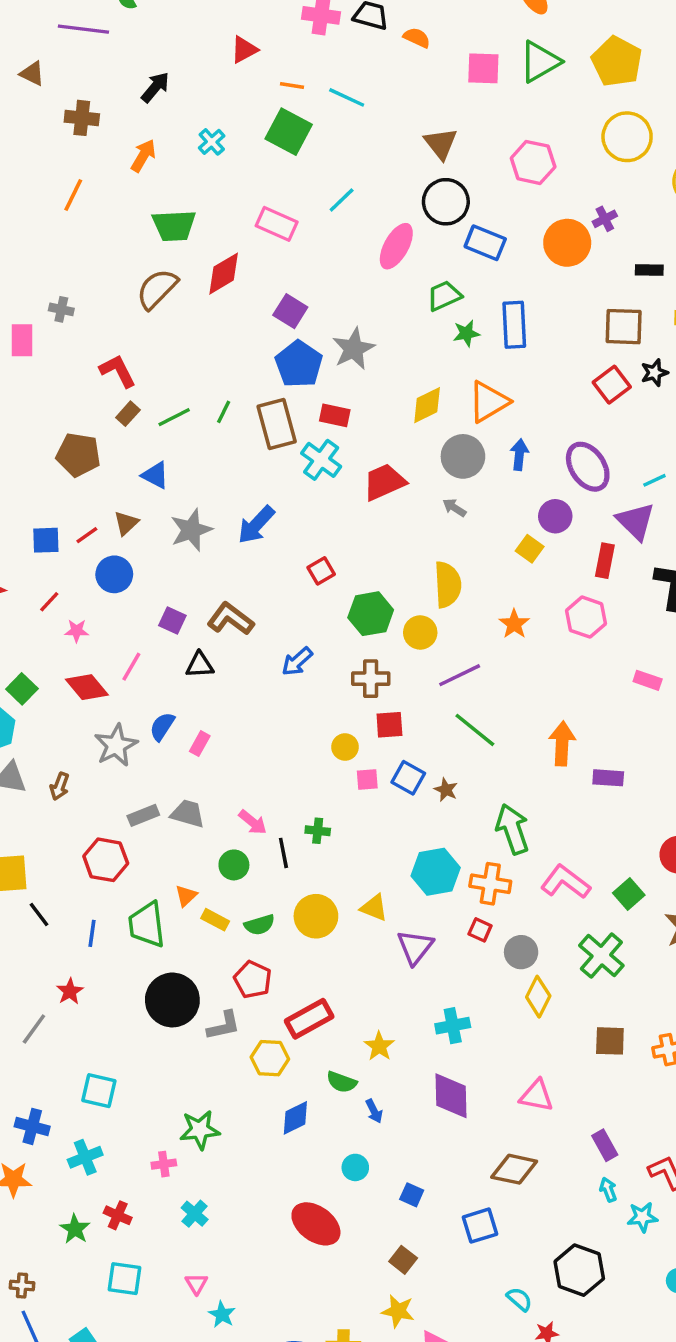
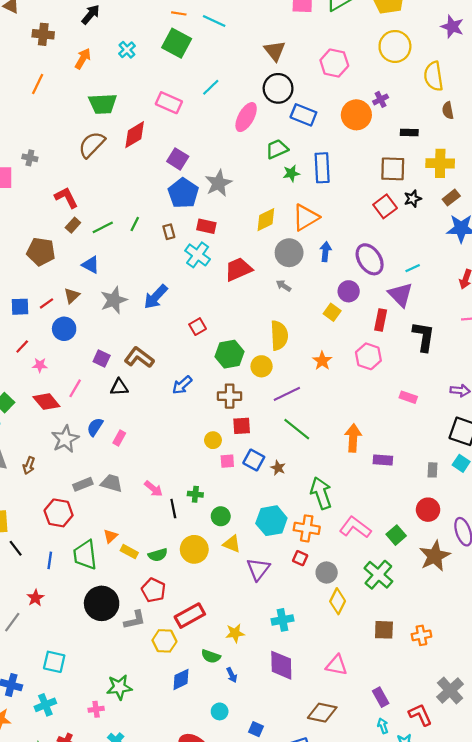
brown rectangle: (277, 424) -> (169, 232), size x0.5
green circle: (234, 865) -> (221, 516), moved
yellow star: (379, 1046) -> (235, 633), turned 30

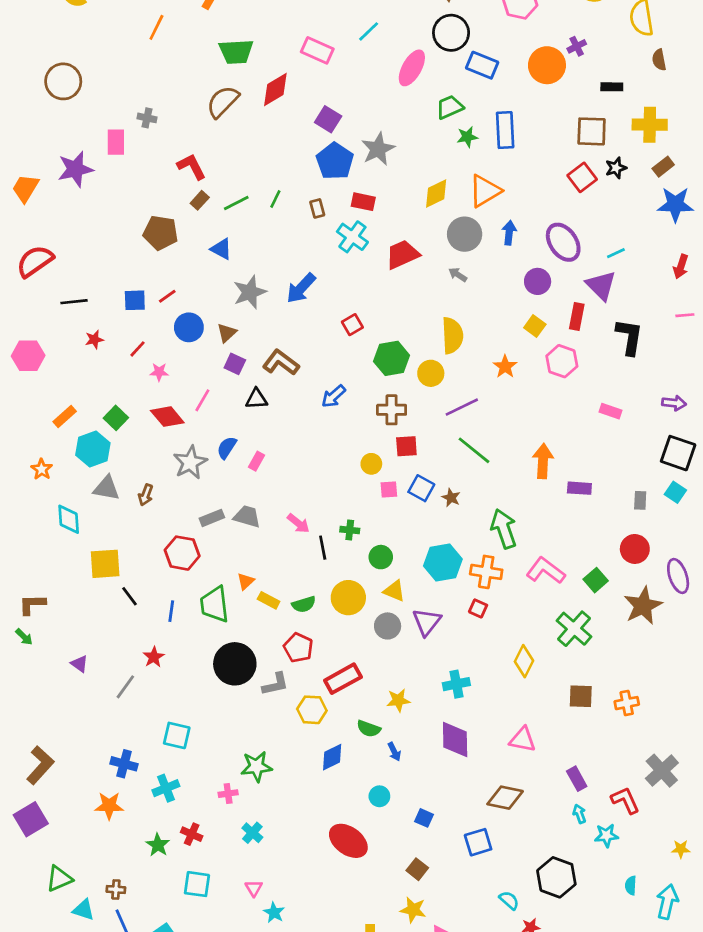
brown triangle: (72, 296) -> (227, 333), moved
yellow square: (332, 312) -> (535, 326), moved
gray circle: (327, 573) -> (388, 626), moved

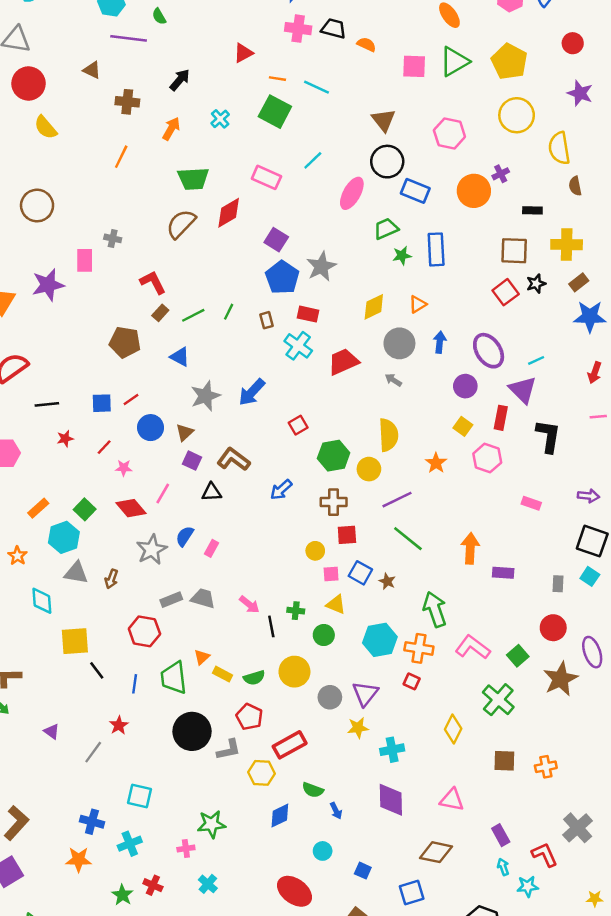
orange triangle: (485, 191) -> (418, 304), size x0.6
yellow triangle: (394, 591) -> (336, 605), moved
yellow star: (398, 700) -> (358, 728), moved

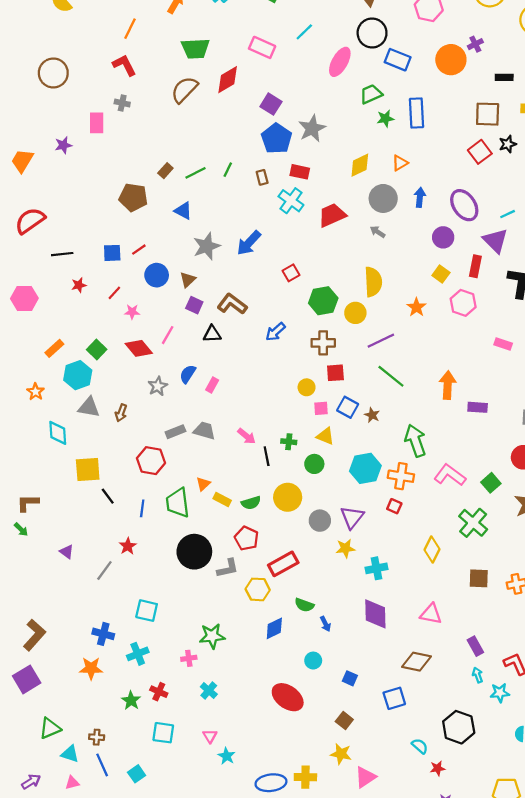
red L-shape: (153, 282) -> (124, 65), moved
purple star: (48, 285) -> (63, 145), size x0.6
gray star: (152, 550) -> (158, 386), size x0.7

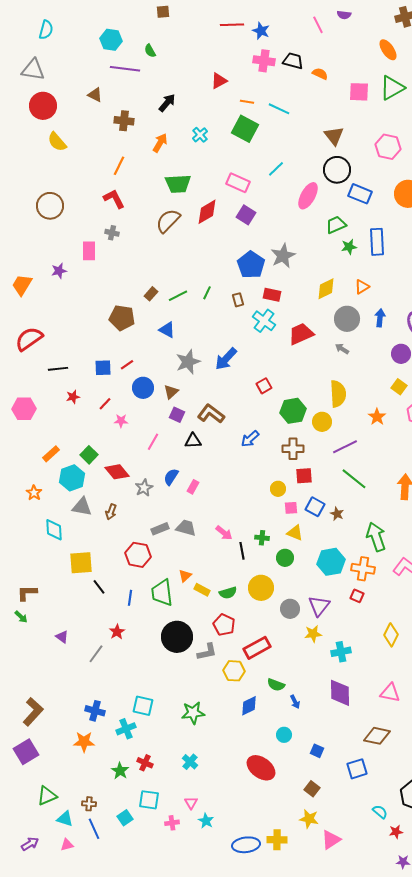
purple square: (271, 104) -> (246, 215), moved
red diamond: (139, 348) -> (117, 472), moved
cyan square: (147, 611) -> (143, 706), moved
pink cross: (189, 658) -> (172, 823), moved
cyan square: (137, 774) -> (125, 818), moved

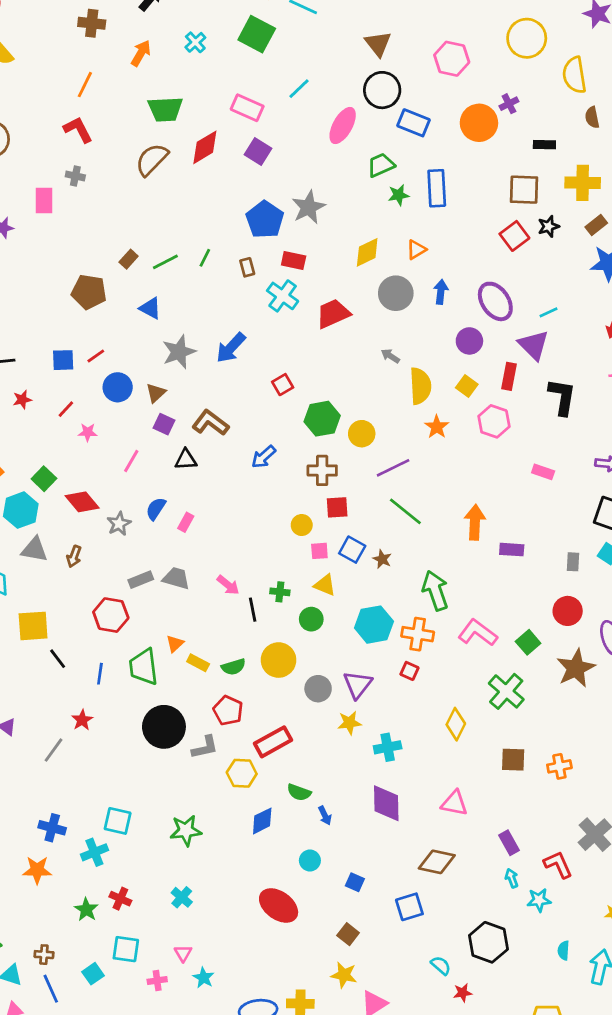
gray arrow: (342, 349) -> (390, 356), moved
yellow semicircle: (338, 394) -> (420, 386), moved

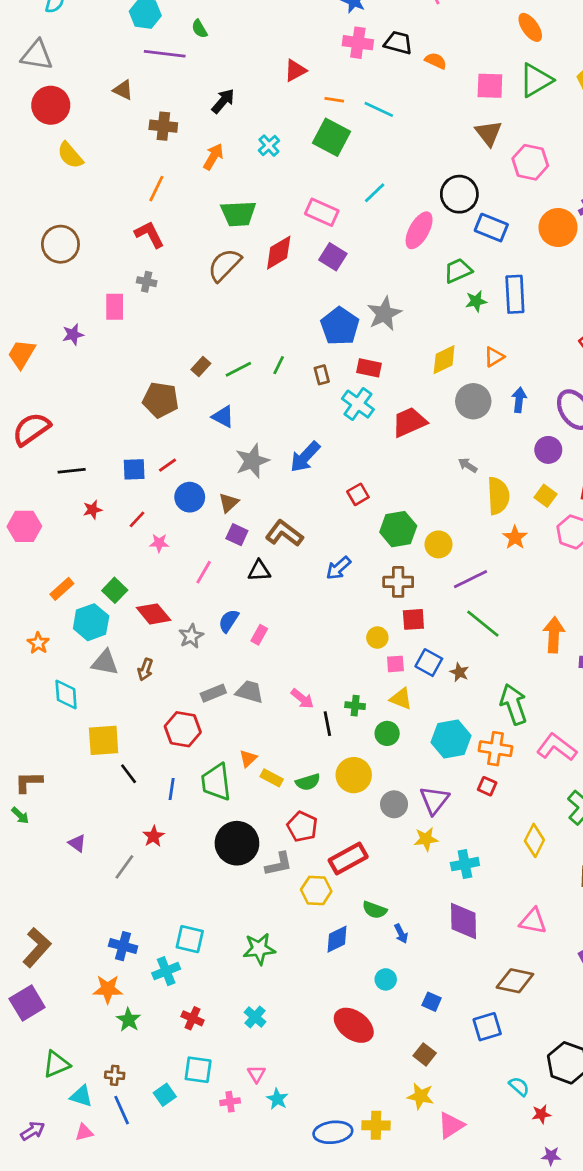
brown triangle: (378, 44) -> (489, 133), moved
green star: (86, 910) -> (129, 1020), moved

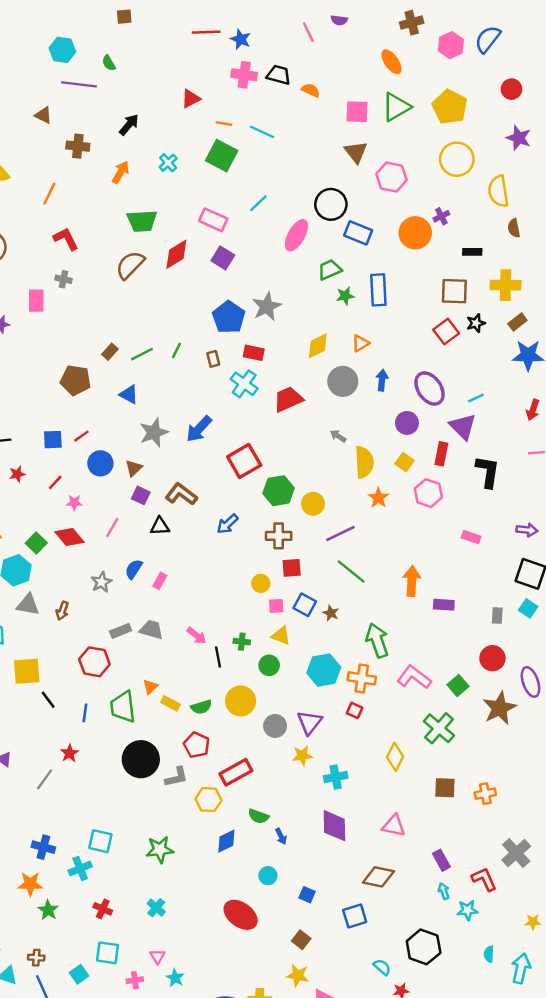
orange line: (156, 189) -> (49, 194), moved
red square: (358, 494) -> (244, 461), size x1.8
red diamond: (154, 614) -> (70, 537), moved

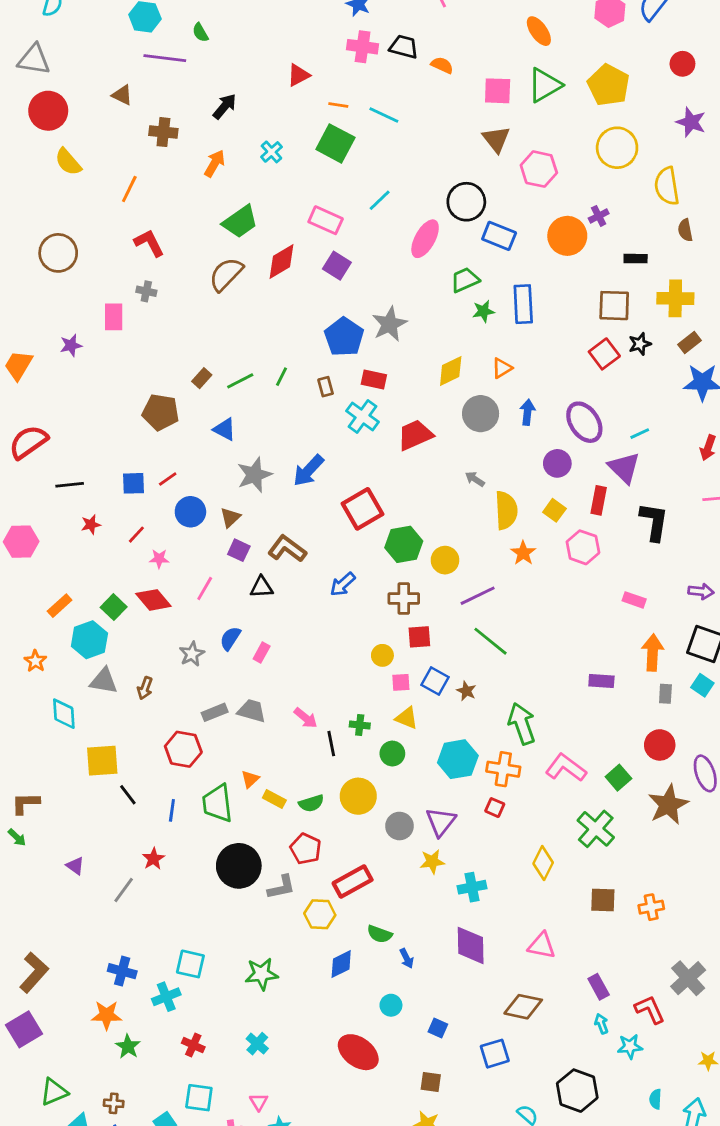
green trapezoid: (142, 221) -> (240, 222), turned -32
orange arrow: (412, 581) -> (653, 653), moved
brown square: (301, 940) -> (431, 1082), turned -30

